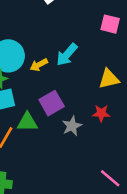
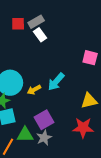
red star: (101, 113) -> (83, 128), size x1.5
gray star: (72, 126) -> (44, 138), moved

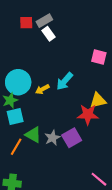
purple square: (44, 120) -> (72, 138), moved
red star: (83, 128) -> (88, 115), moved
green triangle: (25, 135) -> (33, 135), turned 30

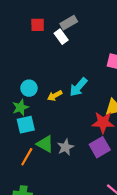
gray rectangle: (44, 21) -> (69, 23), moved
cyan circle: (18, 82) -> (29, 88), size x0.6
purple square: (72, 138) -> (100, 147), moved

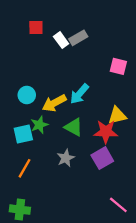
gray rectangle: (69, 23) -> (78, 38), moved
yellow arrow: (55, 96) -> (54, 103), size x1.5
green star: (20, 107) -> (39, 125), moved
green triangle: (45, 144) -> (74, 127), moved

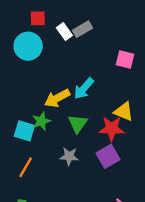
cyan circle: (27, 95) -> (28, 46), moved, size x1.5
yellow triangle: (117, 116) -> (124, 112), turned 36
green triangle: (74, 127) -> (78, 124), turned 36
cyan square: (23, 134) -> (24, 131), turned 30
gray star: (66, 158) -> (69, 156), turned 30

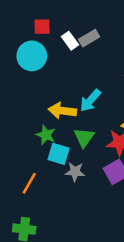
yellow arrow: (57, 98) -> (62, 111), turned 35
green star: (41, 121) -> (46, 135), turned -30
cyan square: (24, 131) -> (59, 154), moved

